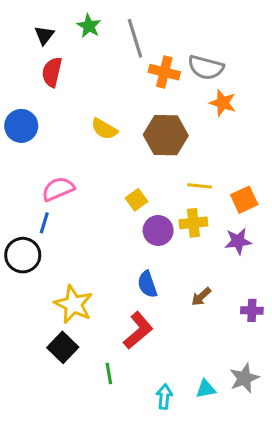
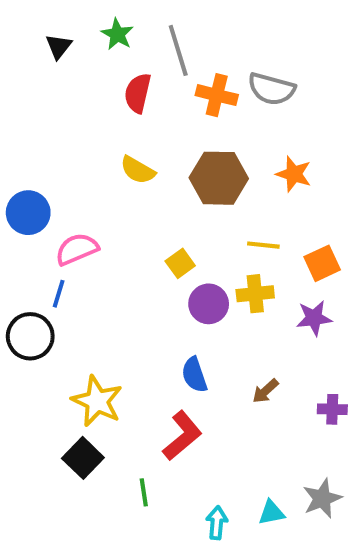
red semicircle: (52, 72) -> (138, 93), moved
orange star: (223, 103) -> (294, 174), moved
blue circle: (21, 126) -> (28, 213), moved

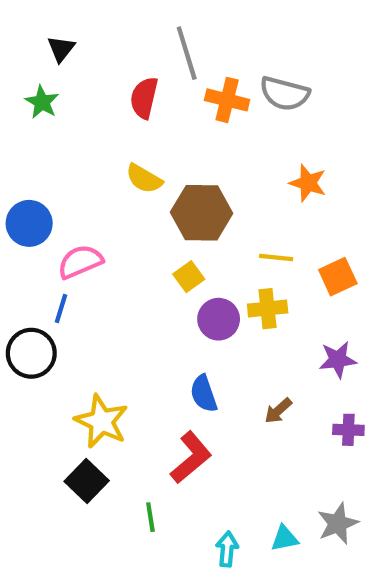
green star: (117, 34) -> (42, 102), moved
brown hexagon: (219, 178) -> (202, 213), moved
purple star: (314, 318) -> (338, 360), moved

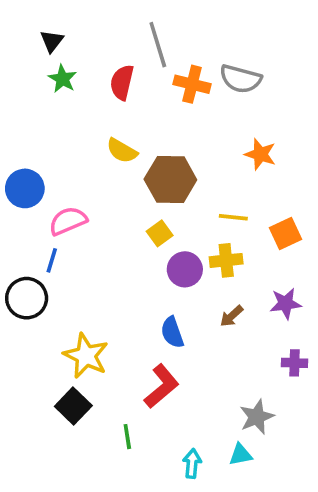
green star: (42, 102) -> (63, 79), moved
brown arrow: (278, 411) -> (232, 316), moved
gray star: (338, 524) -> (257, 417), moved

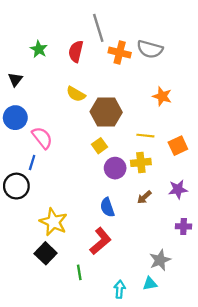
black triangle: (52, 41) -> (15, 79), moved
pink semicircle: (68, 221) -> (42, 138), turned 75

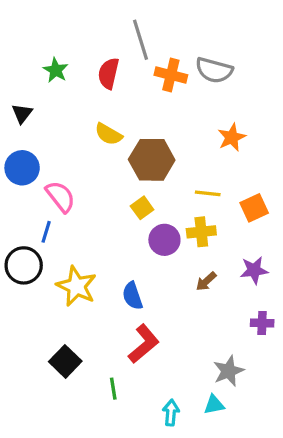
orange star: (162, 96) -> (232, 137), turned 30
blue semicircle: (107, 207) -> (132, 296), moved
yellow star: (53, 222) -> (76, 286), moved

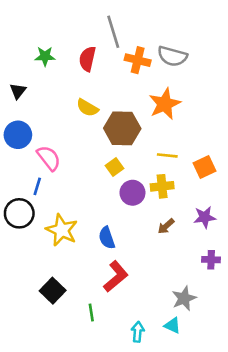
green star: (56, 70) -> (45, 56), turned -30
orange star: (232, 137) -> (165, 104), moved, size x1.4
cyan triangle: (214, 405) -> (172, 325), turned 36

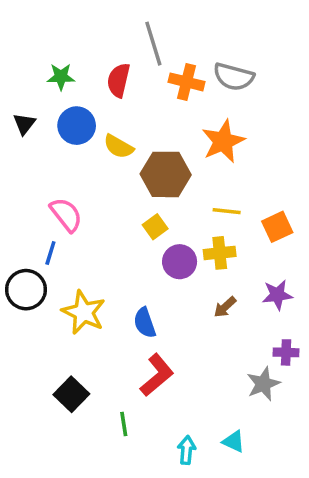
blue circle: (18, 135) -> (77, 126), moved
gray star: (184, 298) -> (263, 384), moved

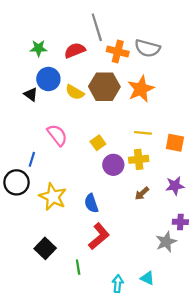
red semicircle: (118, 80) -> (75, 50), turned 55
black triangle: (24, 124) -> (31, 94), moved, turned -32
brown hexagon: (166, 174) -> (104, 87), moved
pink semicircle: (66, 215) -> (57, 135), moved
orange square: (277, 227) -> (175, 143), turned 36

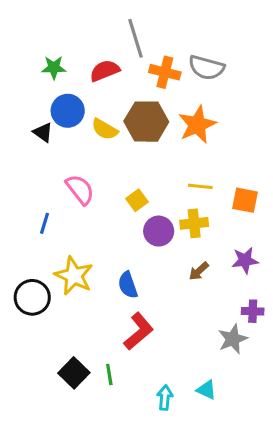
black circle: (17, 182) -> (32, 297), moved
black square: (45, 248) -> (74, 373), moved

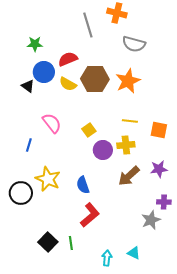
red semicircle: (105, 71) -> (68, 59), moved
orange cross: (165, 72) -> (117, 13), moved
brown arrow: (199, 271) -> (129, 176), size x1.6

